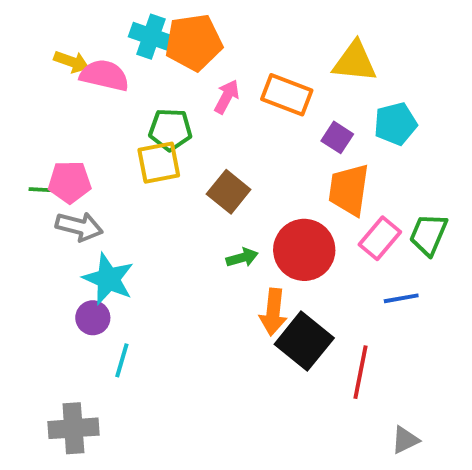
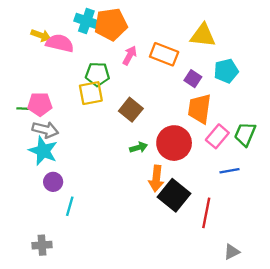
cyan star: (108, 279) -> (43, 151), moved
gray cross: (73, 428) -> (42, 245), size x0.7

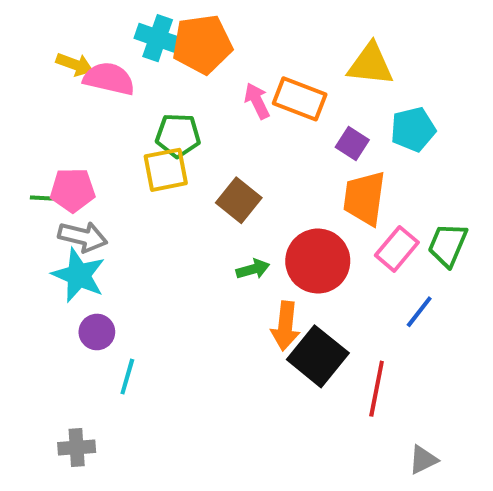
pink arrow: (130, 55) -> (257, 101), moved, turned -54
blue line: (230, 171) -> (419, 312), turned -42

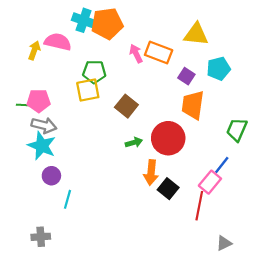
yellow arrow: (75, 64) -> (34, 50), moved, turned -90
pink rectangle: (397, 249) -> (210, 182), moved
black square: (318, 356) -> (168, 189), size x0.7

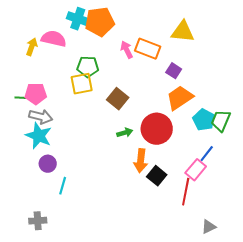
cyan pentagon: (219, 69) -> (204, 120), moved, turned -30
orange trapezoid: (193, 105) -> (180, 98), turned 48

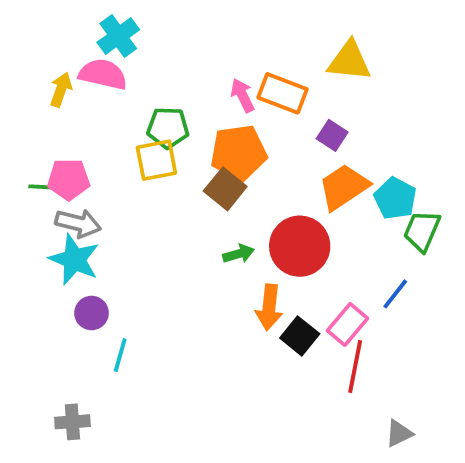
cyan cross: (78, 19) -> (118, 36), moved, turned 35
orange pentagon: (100, 22) -> (239, 153), moved
cyan pentagon: (204, 120) -> (395, 198), moved
pink rectangle: (196, 170) -> (347, 324), moved

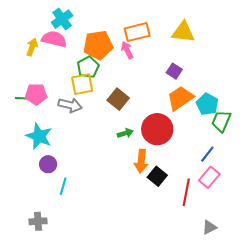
orange rectangle: (283, 93) -> (137, 32), moved, turned -35
green pentagon: (168, 128) -> (88, 67), turned -30
orange pentagon: (239, 153) -> (98, 45), moved
gray arrow: (78, 223) -> (70, 105), moved
pink rectangle: (347, 324) -> (209, 177), moved

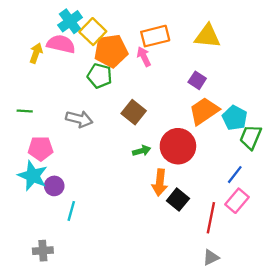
green pentagon: (88, 67) -> (100, 76), turned -30
yellow square: (82, 84) -> (93, 32), moved, turned -35
pink pentagon: (36, 94) -> (41, 148), moved
cyan star: (39, 136) -> (33, 176), moved
gray triangle: (209, 227) -> (211, 257), moved

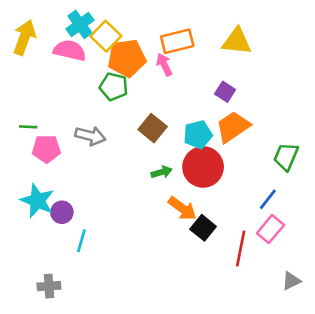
yellow arrow: (36, 53) -> (24, 37), moved, size x1.5
cyan pentagon: (235, 118) -> (198, 135), moved, turned 30
pink pentagon: (41, 148) -> (46, 149), moved
orange arrow: (160, 183) -> (182, 208), turned -60
gray triangle: (211, 257) -> (291, 281), moved

